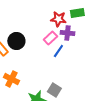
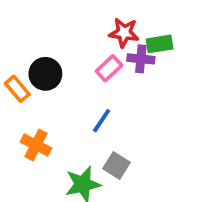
green rectangle: (77, 13) -> (160, 44), moved
blue line: (58, 51) -> (102, 121), moved

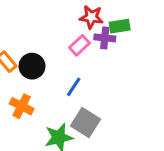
black circle: (45, 74) -> (32, 66), moved
gray square: (117, 166) -> (85, 123), size x1.4

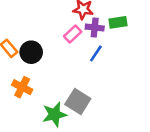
green rectangle: (120, 26) -> (118, 22), moved
blue line: (74, 87) -> (96, 53), moved

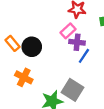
purple cross: (95, 28) -> (77, 42), moved
blue line: (96, 53) -> (84, 56), moved

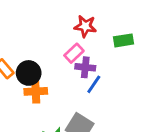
orange cross: (24, 77) -> (36, 91), moved, turned -30

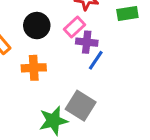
black circle: (29, 73) -> (37, 26), moved

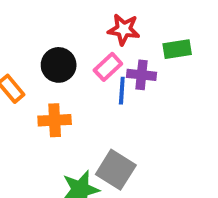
purple cross: (87, 42) -> (142, 75), moved
blue line: (96, 60) -> (122, 91), moved, turned -30

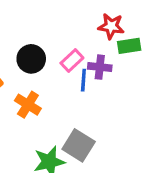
red star: (124, 29) -> (111, 26), moved
orange cross: (55, 120) -> (28, 105), turned 35

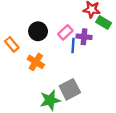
green rectangle: (129, 46) -> (104, 23), turned 40
gray square: (79, 145) -> (70, 89), turned 30

